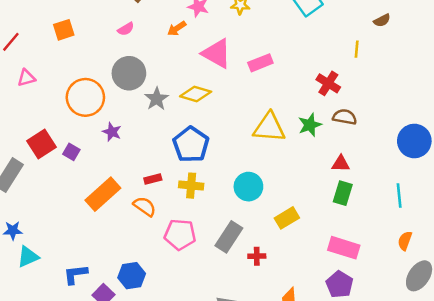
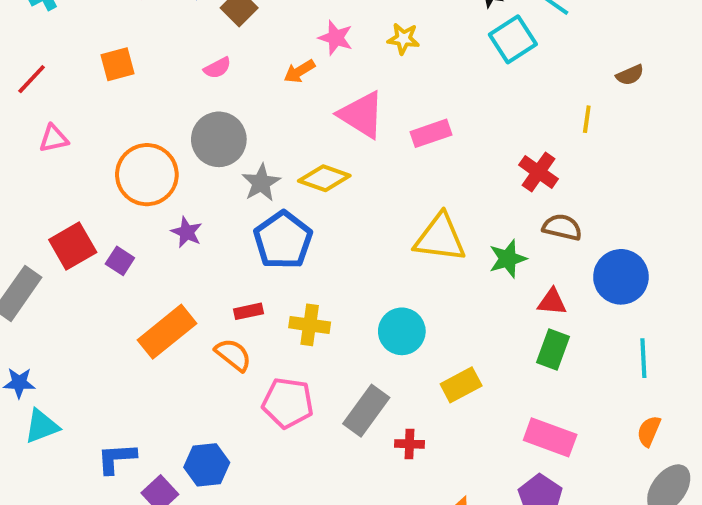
green star: (310, 125) -> (508, 259), moved
blue circle: (414, 141) -> (621, 277), moved
blue pentagon: (191, 144) -> (283, 240), moved

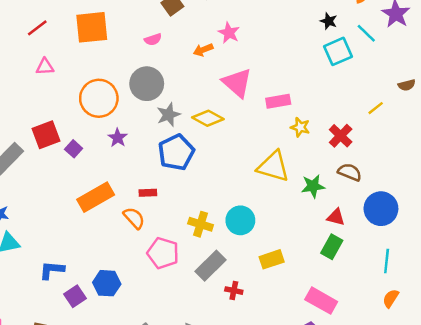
yellow star: (403, 39) -> (300, 127), moved
orange square: (118, 64) -> (92, 27), size x1.6
yellow line: (587, 119) -> (376, 108), turned 35
yellow cross: (310, 325) -> (201, 224), moved
orange semicircle: (649, 431) -> (391, 298), moved

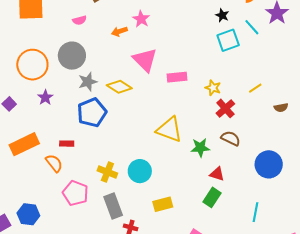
brown semicircle: (407, 85) -> (281, 108), moved
yellow star: (300, 127) -> (213, 88), moved
blue circle: (381, 209) -> (269, 164), moved
gray rectangle: (211, 266) -> (113, 206), turned -70

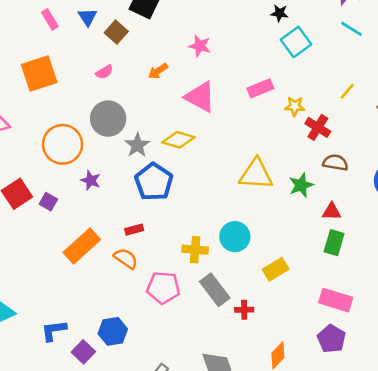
pink star: (141, 19) -> (200, 46), moved
cyan line: (252, 27) -> (351, 29), moved
pink rectangle: (177, 77) -> (260, 88), moved

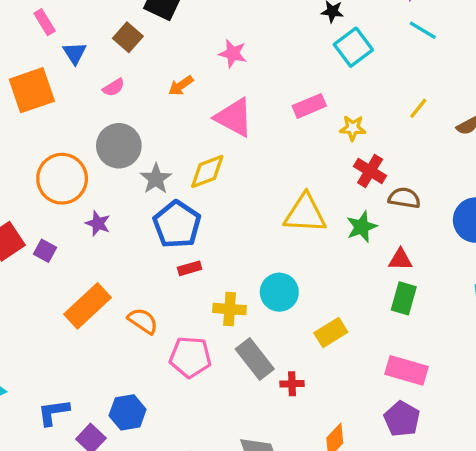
blue triangle: (88, 17) -> (75, 53), moved
red cross: (318, 127) -> (370, 171), moved
yellow diamond: (178, 140) -> (207, 171), turned -36
red rectangle: (134, 230) -> (190, 268), moved

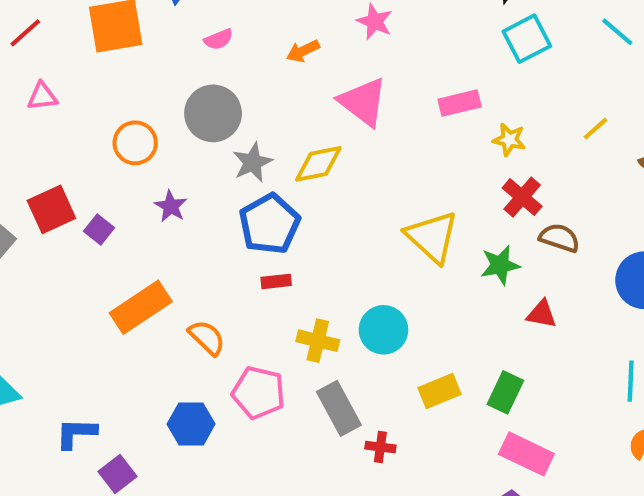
orange circle: (62, 179) -> (135, 143), size x0.7
yellow triangle: (305, 214) -> (432, 237), turned 30
green rectangle: (404, 298) -> (505, 392), moved
blue hexagon: (128, 412) -> (191, 424), moved

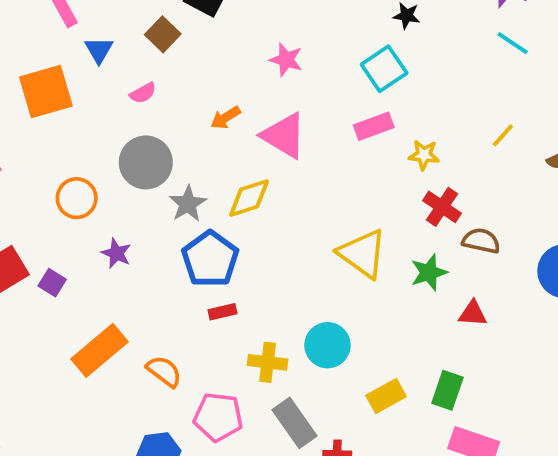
cyan square: (527, 39) -> (384, 69), moved
orange arrow: (303, 51) -> (225, 118), moved

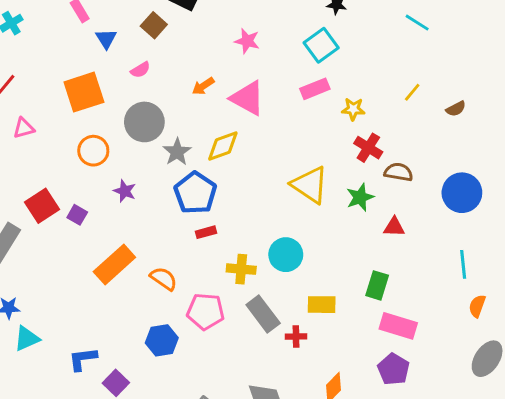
orange square: (46, 92) -> (84, 92), moved
yellow rectangle: (386, 396) -> (322, 305), moved, turned 32

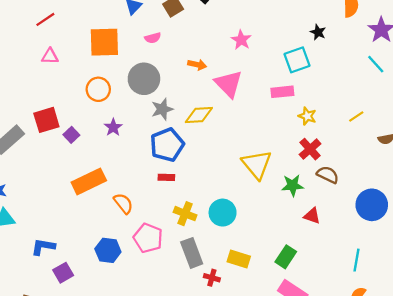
orange arrow: (203, 86) -> (197, 65), turned -150

